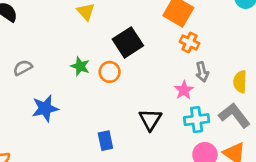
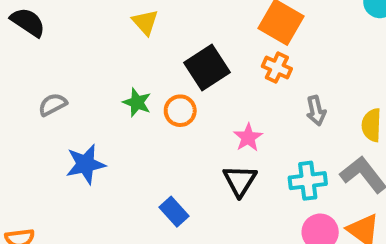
orange cross: (190, 42) -> (277, 67), moved
pink star: (184, 90) -> (248, 137), moved
blue rectangle: (105, 141) -> (174, 212), turned -30

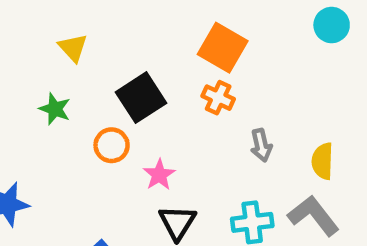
green star: (137, 102) -> (55, 109), moved
pink star: (248, 137) -> (159, 175), moved

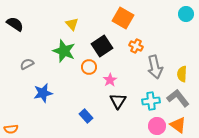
orange square: (223, 48) -> (123, 18), moved
green star: (55, 109) -> (64, 51), size x1.6
gray arrow: (261, 145) -> (155, 67), size x1.6

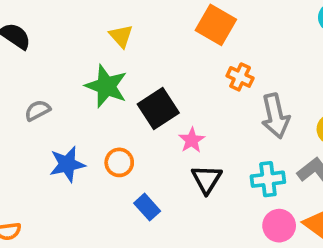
black square: (102, 46) -> (158, 109), moved
orange circle: (89, 67) -> (119, 162), moved

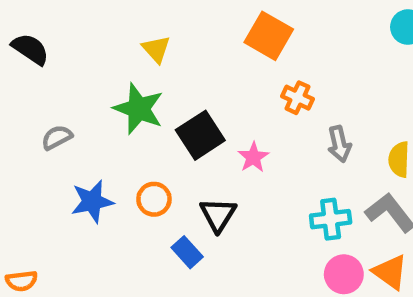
gray arrow: (275, 116) -> (339, 144), size x0.7
pink star: (192, 140) -> (253, 157), moved
black triangle: (207, 179) -> (218, 215), moved

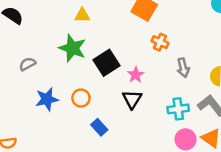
yellow triangle: (156, 49) -> (82, 15), turned -49
black triangle: (218, 215) -> (132, 99), moved

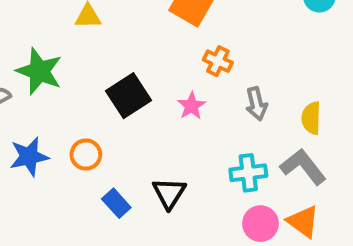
green star: (72, 48) -> (39, 71), moved
pink star: (136, 75) -> (191, 106), moved
black triangle: (132, 99) -> (169, 193), moved

